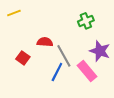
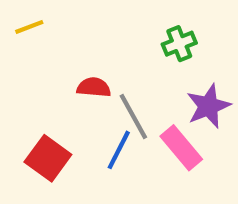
purple star: (100, 51) -> (208, 106), turned 30
red square: (23, 58) -> (48, 158), moved, size x1.5

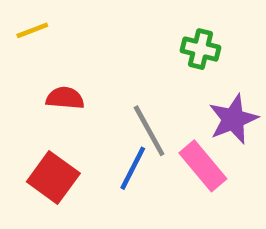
green cross: (179, 44) -> (201, 49), turned 36
red semicircle: (94, 87) -> (65, 98), moved

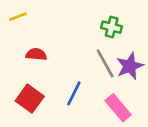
gray line: (149, 131) -> (105, 63), moved
pink rectangle: (203, 166) -> (118, 108), moved

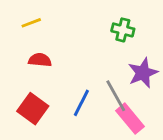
yellow line: (18, 17) -> (31, 23), moved
gray line: (105, 63) -> (116, 96), moved

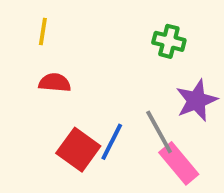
yellow line: (31, 23) -> (43, 31), turned -60
red square: (33, 109) -> (78, 150), moved

